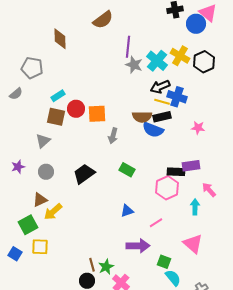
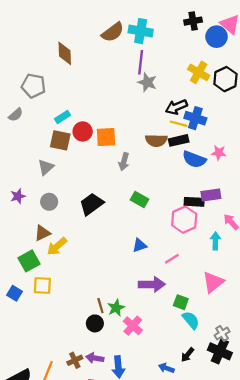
cyan cross: (157, 61) -> (141, 31), moved, turned -30
blue semicircle: (153, 130) -> (194, 159), moved
pink triangle: (193, 244) -> (213, 282), turned 40

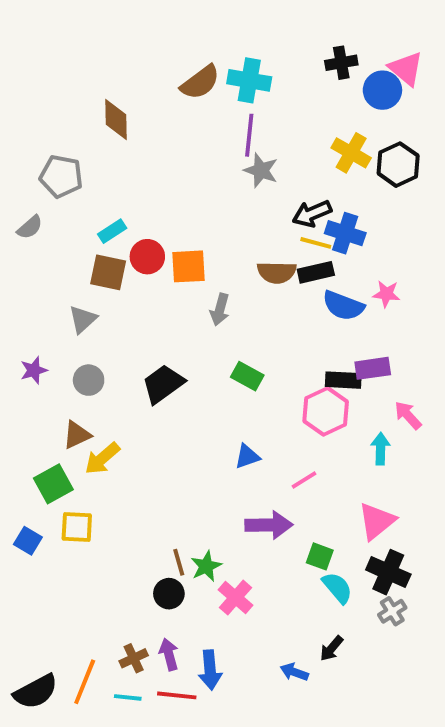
black cross: (220, 351) -> (388, 572), moved
purple arrow: (95, 358) -> (169, 654), turned 66

